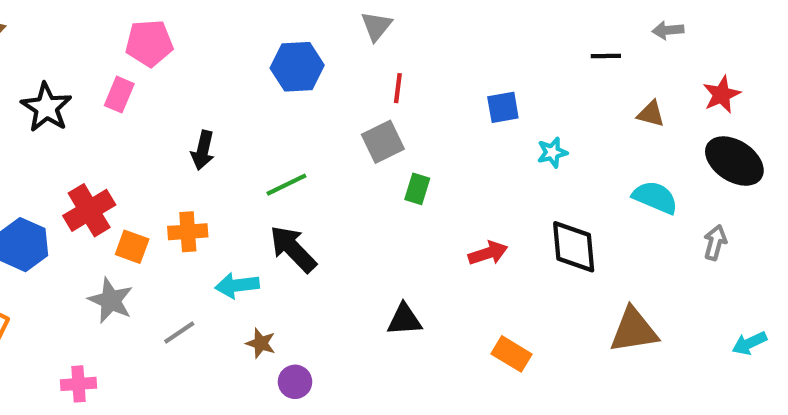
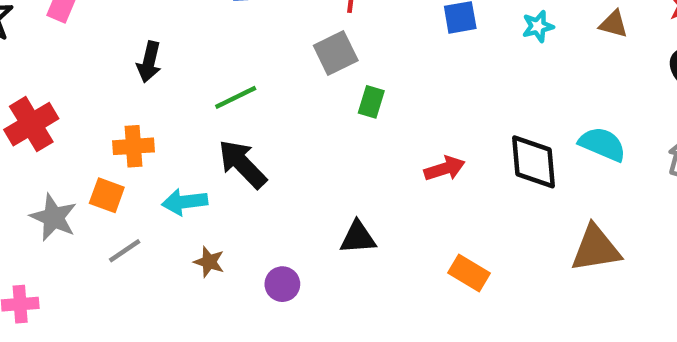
cyan star: (552, 152) -> (538, 26), moved
cyan semicircle: (655, 197) -> (602, 144), moved
orange square: (132, 247) -> (107, 195), moved
purple circle: (295, 382) -> (282, 284), moved

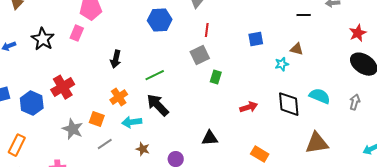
brown triangle: (613, 24) -> (297, 49), moved
cyan star: (538, 26) -> (282, 64), moved
orange cross: (133, 146) -> (119, 97), moved, turned -30

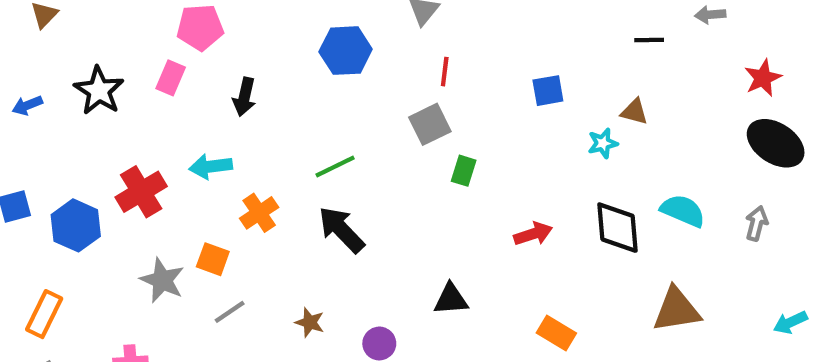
black arrow: (116, 59) -> (244, 97), moved
cyan arrow: (132, 122) -> (211, 166), moved

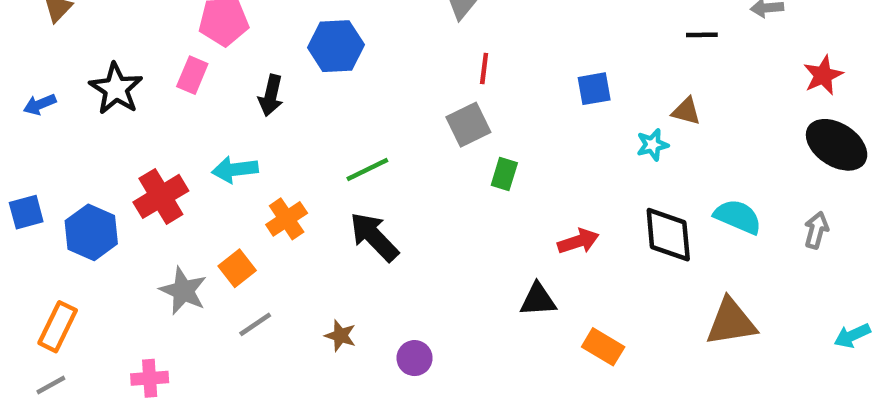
blue hexagon: (346, 51) -> (336, 46), moved
orange square: (213, 259) -> (237, 268), turned 32
black triangle: (451, 299) -> (538, 300), moved

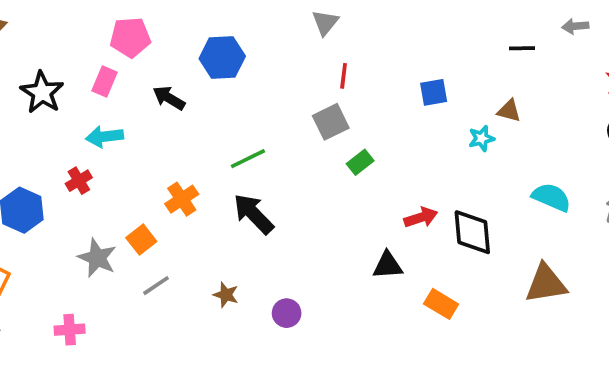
black arrow: (271, 95) -> (169, 98), turned 108
cyan arrow: (235, 169) -> (105, 137), moved
green rectangle: (504, 174) -> (360, 162), turned 35
red cross: (161, 196) -> (79, 181), size x0.6
black diamond: (668, 235) -> (472, 232), moved

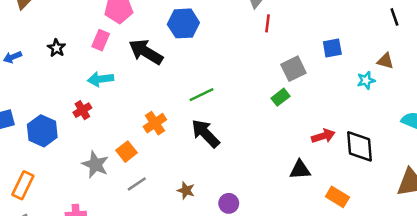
black line: (522, 48) -> (394, 17), turned 72
red line: (344, 76) -> (268, 23), moved
black star: (42, 92) -> (57, 48), size x0.6
black arrow: (169, 98) -> (146, 52), size x1.5
gray square: (331, 122) -> (293, 69), moved

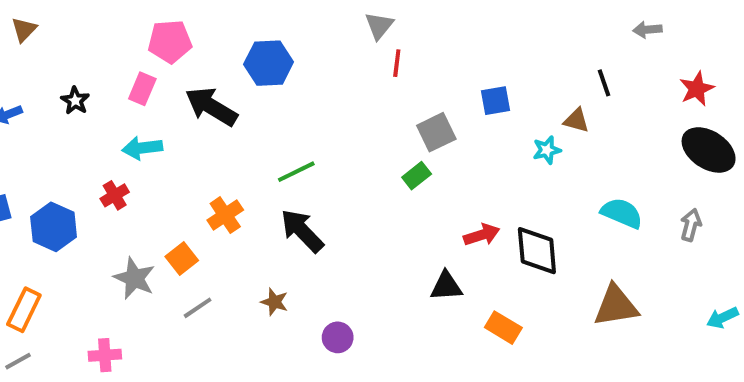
black line: (394, 17) -> (604, 83), moved
brown star: (186, 190) -> (274, 302), moved

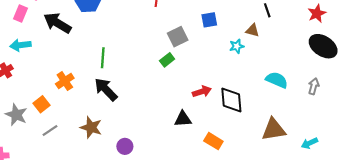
green line: (296, 172) -> (103, 58), turned -60
brown star: (274, 302) -> (91, 127), size x1.5
cyan arrow: (722, 318) -> (309, 143), moved

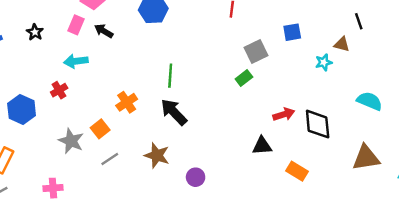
black arrow: (57, 23) -> (104, 31), moved, size x0.6

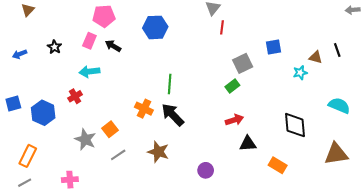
black line: (359, 21) -> (337, 50), moved
orange cross: (127, 102) -> (144, 109), moved, turned -30
red arrow: (284, 114) -> (234, 120), moved
purple circle: (196, 177) -> (206, 170), moved

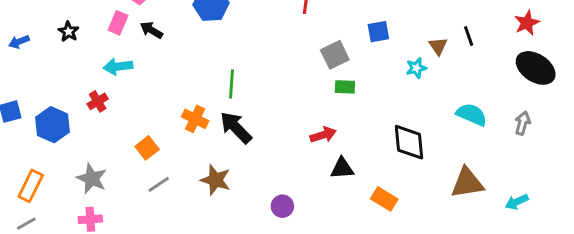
brown triangle: (316, 57) -> (438, 46), turned 40
green rectangle: (232, 86) -> (345, 87), moved, turned 40
gray star: (85, 139) -> (92, 179), moved

